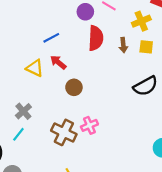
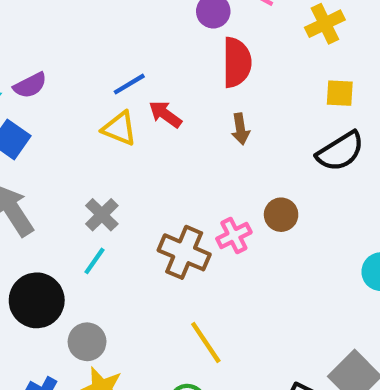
blue line: (51, 38) -> (129, 84), moved
brown arrow: (123, 45) -> (240, 129), moved
yellow square: (146, 47) -> (340, 93), moved
brown circle: (74, 87) -> (281, 215), moved

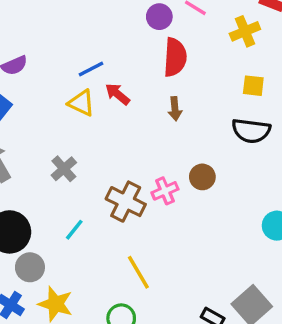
black semicircle: (340, 151) -> (251, 131), turned 36
cyan line: (95, 261) -> (74, 230), moved
gray circle: (87, 342) -> (30, 267), moved

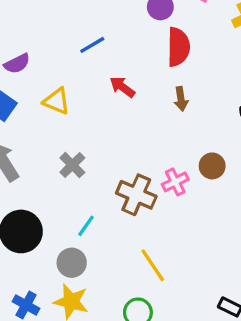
blue line: (91, 69) -> (92, 45), moved
yellow triangle: (81, 103) -> (57, 101), moved
gray circle: (30, 267) -> (72, 263), moved

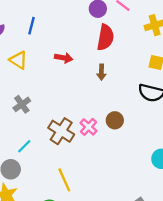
blue line: (92, 45) -> (31, 26), moved, turned -54
red arrow: (122, 87) -> (64, 58), turned 144
pink cross: (175, 182) -> (88, 127), turned -30

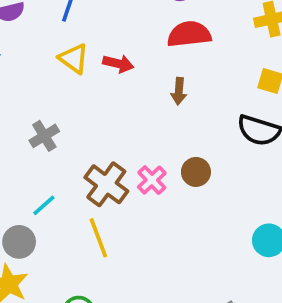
red semicircle: (105, 37) -> (189, 34), turned -110
yellow triangle: (18, 60) -> (74, 59), moved
yellow line: (64, 180) -> (98, 238), moved

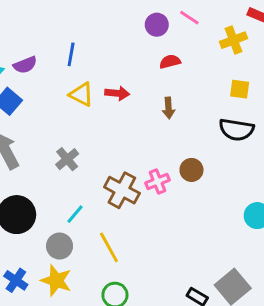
red semicircle: (189, 34) -> (170, 62), size x0.6
pink cross: (152, 180) -> (157, 182), turned 30
yellow line: (98, 238) -> (109, 247), moved

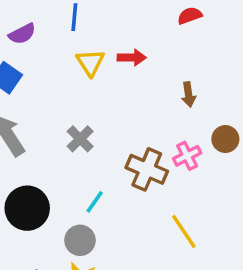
yellow triangle: (81, 94) -> (90, 62), turned 35
brown arrow: (168, 108) -> (189, 94), moved
yellow line: (109, 247) -> (184, 231), moved

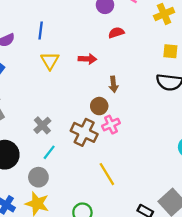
red arrow: (132, 57) -> (87, 59), moved
gray cross: (80, 139) -> (42, 125), moved
brown circle: (225, 139) -> (99, 106), moved

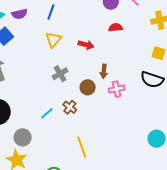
gray cross: (42, 125) -> (60, 74), moved
pink cross: (111, 125) -> (117, 89), moved
brown cross: (84, 132) -> (70, 107), size x0.6
cyan line: (49, 152) -> (47, 113), moved

